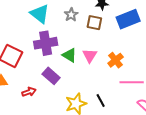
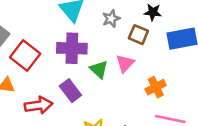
pink triangle: (90, 56) -> (125, 63), moved
red arrow: (29, 92) -> (39, 105), size x1.5

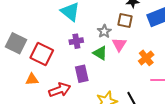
gray star: (111, 19) -> (104, 31), moved
purple cross: (72, 48) -> (76, 41), size x0.6
purple rectangle: (70, 91) -> (82, 74), turned 36

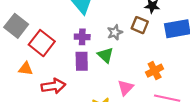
pink triangle: (119, 44) -> (126, 88), moved
purple rectangle: (82, 74) -> (82, 61), moved

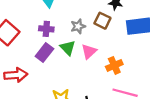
purple rectangle: (82, 61) -> (44, 52), turned 36
pink triangle: (126, 88) -> (89, 51), moved

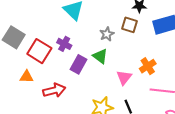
purple cross: (46, 29) -> (64, 44), moved, turned 32
pink triangle: (89, 51) -> (124, 77), moved

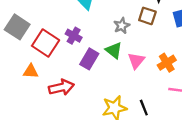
pink triangle: (124, 77) -> (136, 61), moved

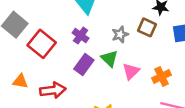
purple cross: (74, 36) -> (81, 36), moved
orange triangle: (31, 71) -> (20, 81), moved

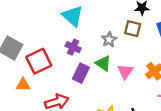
red square: (42, 44) -> (39, 61), turned 35
orange triangle: (20, 81) -> (23, 85), moved

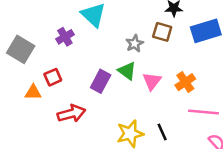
purple cross: (73, 47) -> (65, 37), moved, turned 32
red square: (39, 61) -> (53, 77), moved, size x0.6

